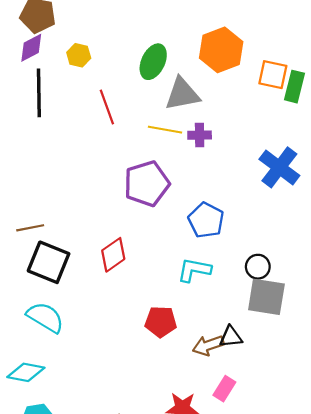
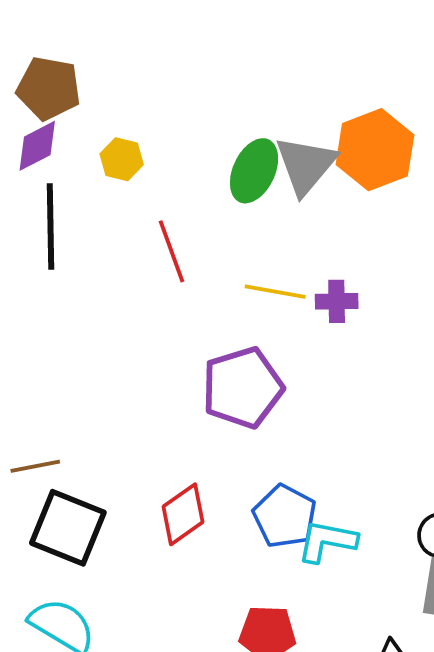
gray triangle: (182, 94) -> (306, 165), moved, turned -39
blue pentagon: (206, 220) -> (285, 516), moved

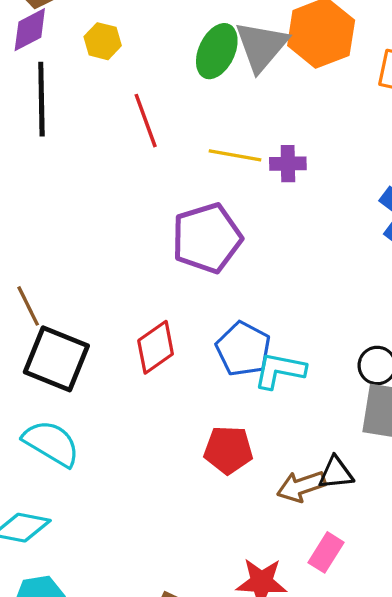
brown line: (35, 466) -> (28, 306), turned 75

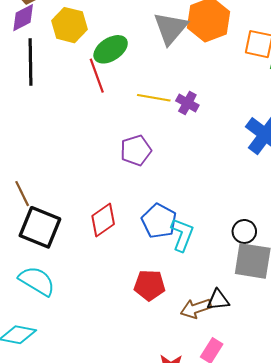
yellow hexagon: (103, 41) -> (69, 25), size x1.5
green ellipse: (217, 51) -> (111, 49), moved, turned 32
purple cross: (288, 164) -> (187, 103), turned 30
purple pentagon: (207, 238) -> (136, 150), size x0.7
cyan L-shape: (280, 370) -> (182, 235), turned 100

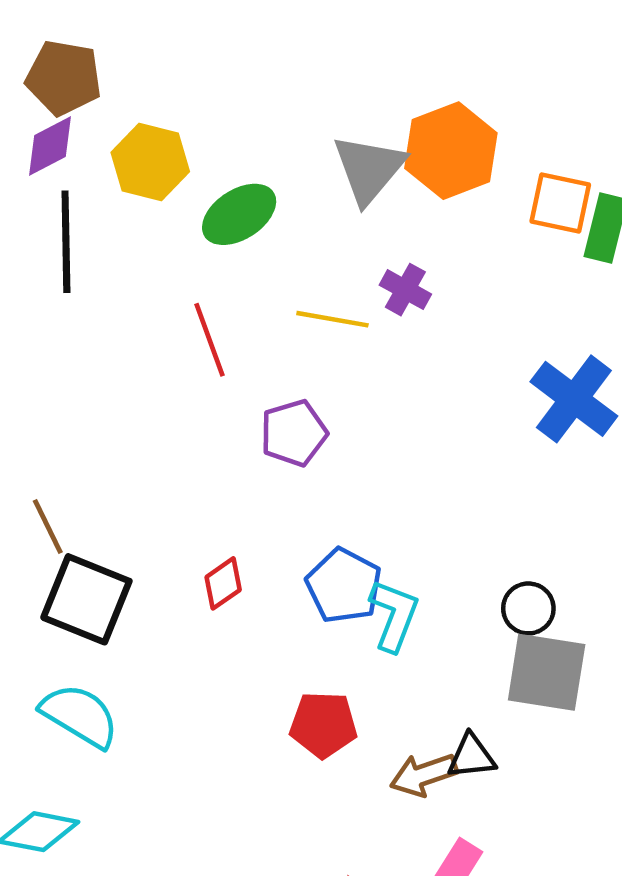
red line: (97, 76) -> (209, 340), moved
purple cross: (187, 103) -> (405, 290), moved
red diamond: (103, 220) -> (223, 583), size x0.7

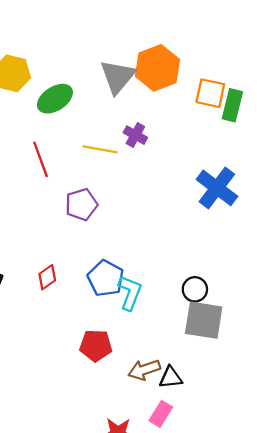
black triangle: (471, 757) -> (171, 377), moved

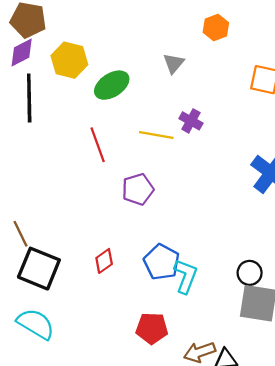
orange hexagon: (157, 68) -> (216, 28), moved, size x0.6
gray triangle: (118, 77) -> (174, 63), size x0.6

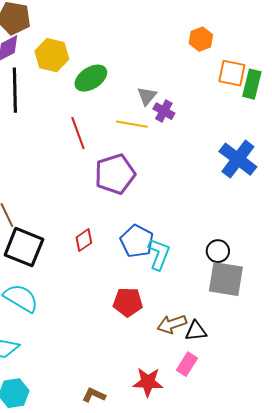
orange hexagon: (216, 28) -> (201, 39), moved
gray triangle: (174, 63) -> (147, 96), moved
purple pentagon: (138, 189) -> (115, 174), size x1.4

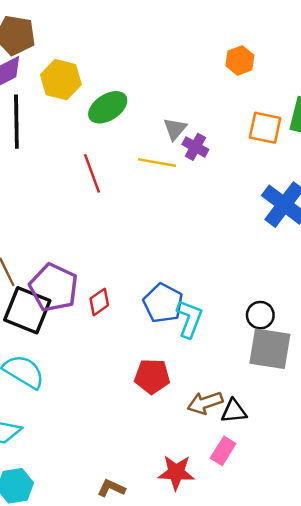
orange square: (232, 73) -> (265, 128), moved
purple pentagon: (115, 174) -> (54, 287), moved, turned -30

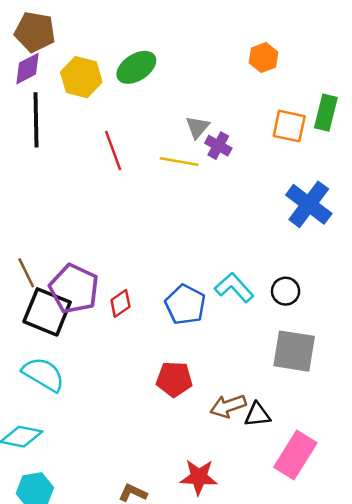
green ellipse: (108, 107) -> (136, 67), moved
red line: (92, 173) -> (113, 150), moved
black circle: (260, 315) -> (286, 291), moved
cyan L-shape: (189, 319) -> (234, 287), moved, turned -63
pink rectangle: (223, 451) -> (295, 455), moved, size x1.6

